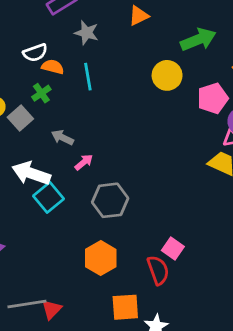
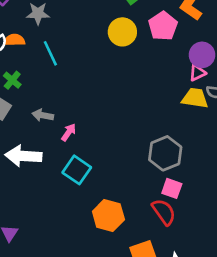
orange semicircle: (53, 67) -> (14, 40), moved
pink pentagon: (213, 98) -> (163, 26), moved
cyan square: (48, 197) -> (77, 170), moved
gray hexagon: (110, 200) -> (165, 153), moved

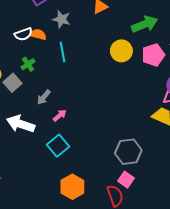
gray arrow: (43, 115) -> (44, 97), turned -77

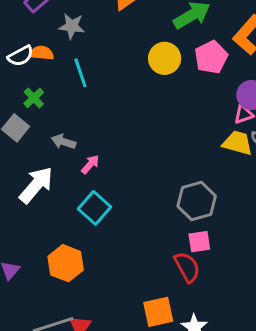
gray arrow: (44, 97) -> (63, 142), turned 77
white arrow: (21, 124) -> (36, 185), turned 120
pink square: (126, 180) -> (199, 242), turned -35
orange hexagon: (72, 187) -> (66, 263), moved

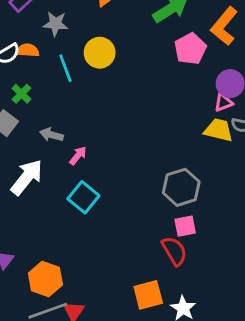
yellow circle: (165, 58) -> (100, 53), moved
orange hexagon: (66, 263) -> (45, 279), moved

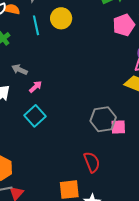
pink square: (185, 226) -> (118, 127), moved

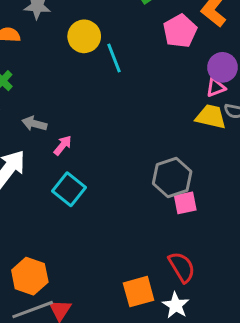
cyan line: (36, 25) -> (114, 58), moved
pink square: (118, 127) -> (185, 203), moved
red semicircle: (92, 162) -> (182, 267), moved

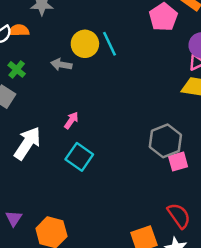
yellow circle: (84, 36) -> (85, 44), moved
gray arrow: (34, 124) -> (61, 65), moved

